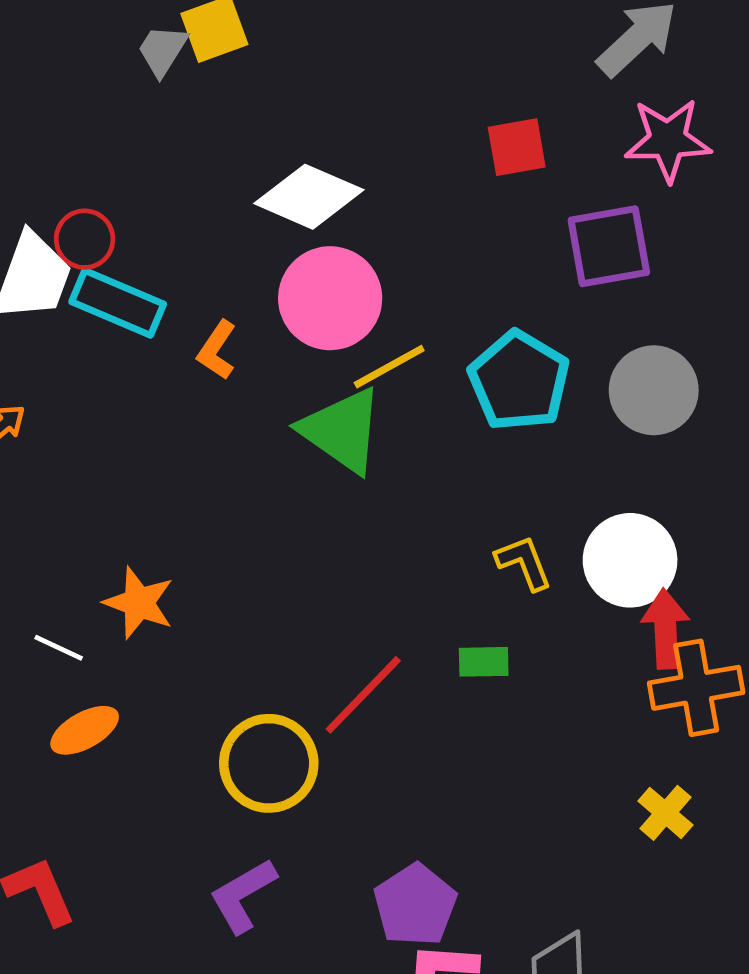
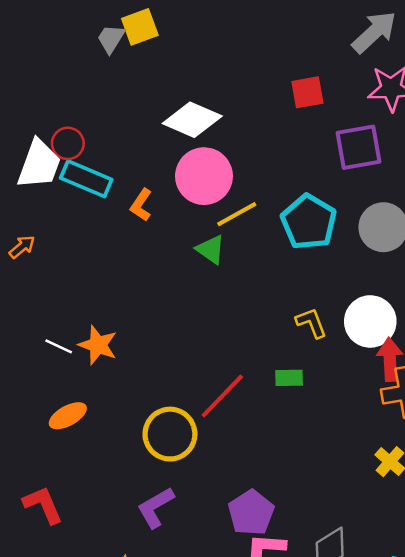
green triangle: (342, 430) -> (211, 249), size x0.6
white line: (59, 648) -> (59, 346), moved

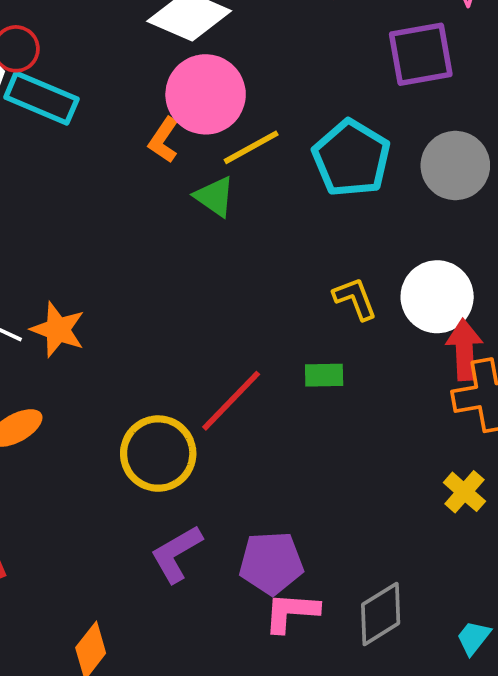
orange L-shape: (141, 205) -> (164, 140), moved
purple L-shape: (156, 507) -> (176, 554), moved
purple pentagon: (251, 513) -> (271, 563), turned 30

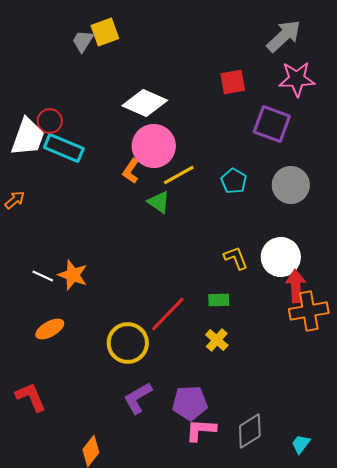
purple square: (421, 54) -> (272, 124), turned 30
cyan pentagon: (351, 158) -> (234, 181), size x0.6
yellow cross: (464, 492) -> (217, 340), moved

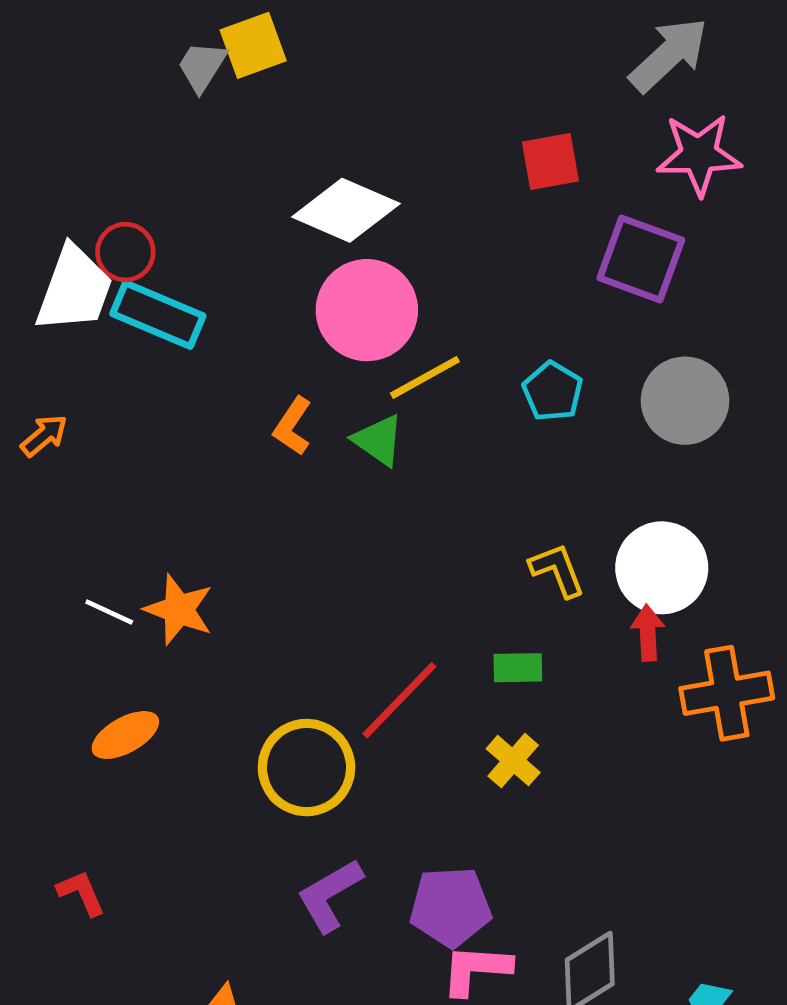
orange L-shape: (131, 171) -> (293, 426), moved
red arrow: (296, 286) -> (648, 633), moved, size x0.7
red L-shape: (31, 397) -> (81, 893), size x0.7

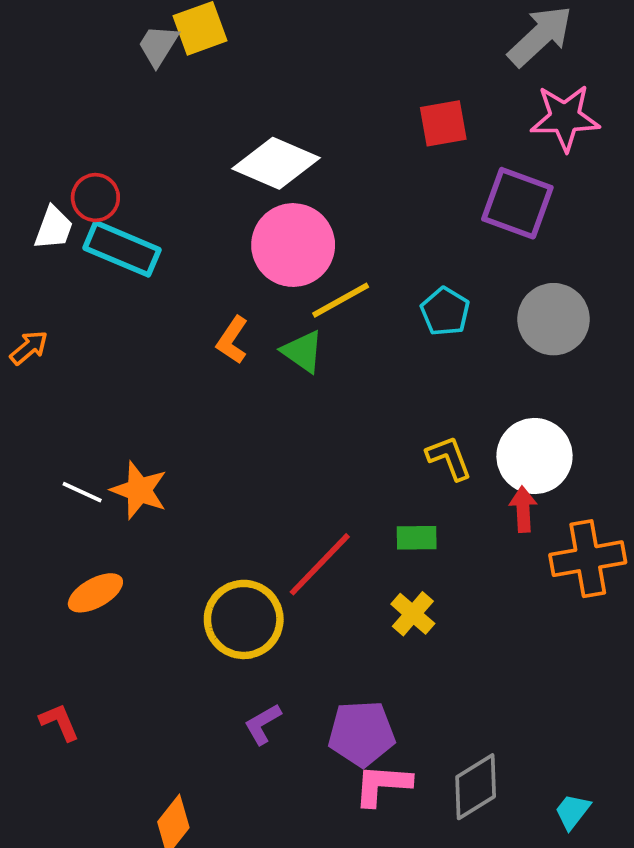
white trapezoid: (74, 289) -> (54, 228), size x0.6
purple L-shape: (330, 895) -> (263, 724), size x0.7

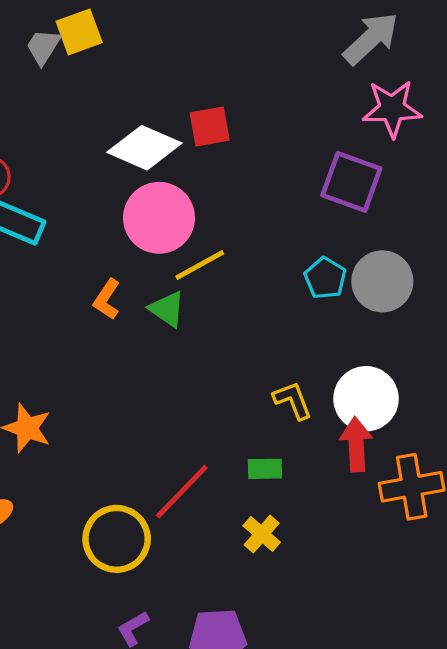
red square: (443, 123) -> (210, 127), moved
cyan pentagon: (445, 312) -> (325, 278), moved
red arrow: (523, 509) -> (356, 444), size x1.4

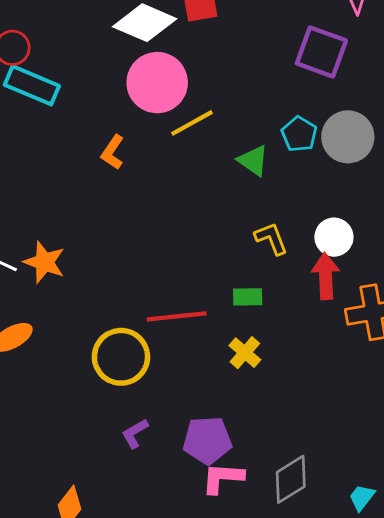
green triangle: (167, 309) -> (253, 161), moved
white circle: (366, 399) -> (334, 237), size x0.7
red line: (182, 492) -> (177, 316), turned 40

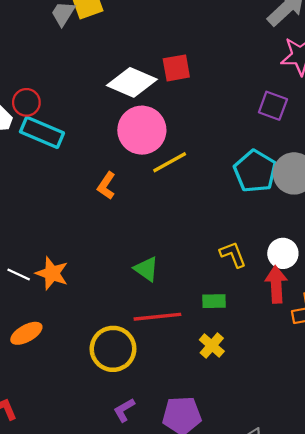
purple square: (321, 52) -> (273, 106), size x0.7
cyan pentagon: (299, 134) -> (255, 171), size x1.5
green triangle: (253, 161) -> (146, 269), moved

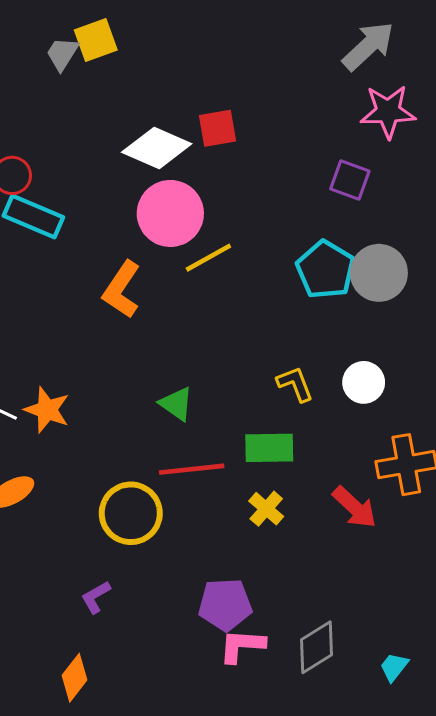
orange L-shape: (106, 186) -> (122, 290), size x1.5
red arrow: (276, 284) -> (354, 507), moved, turned 136
green rectangle: (214, 301) -> (269, 448), size x1.5
purple L-shape: (124, 410) -> (96, 597), moved

